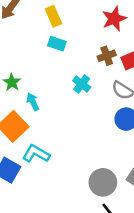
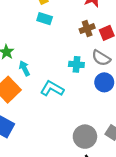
cyan cross: (82, 84) -> (76, 64), moved, turned -32
cyan L-shape: (36, 154) -> (52, 89), moved

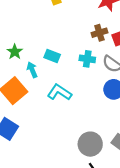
cyan rectangle: (45, 19) -> (52, 56), moved
cyan cross: (76, 64) -> (87, 59), moved

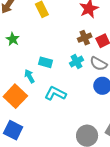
green star: (15, 52) -> (13, 39), moved
cyan cross: (87, 59) -> (77, 62), turned -32

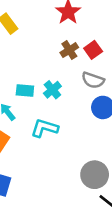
cyan cross: (77, 62) -> (52, 90), moved

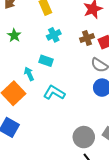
cyan cross: (52, 90) -> (54, 35), moved

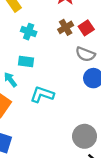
cyan cross: (54, 35) -> (29, 32), turned -32

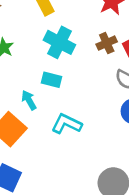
cyan cross: (29, 32) -> (59, 42), size x1.5

